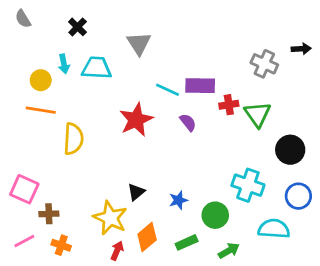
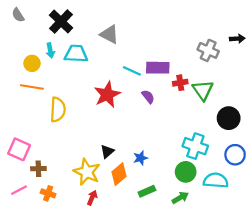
black cross: (78, 27) -> (61, 21), size x1.6
gray triangle: (139, 43) -> (109, 34), turned -30
green circle: (215, 215) -> (186, 172), moved
orange diamond: (147, 237) -> (119, 174), moved

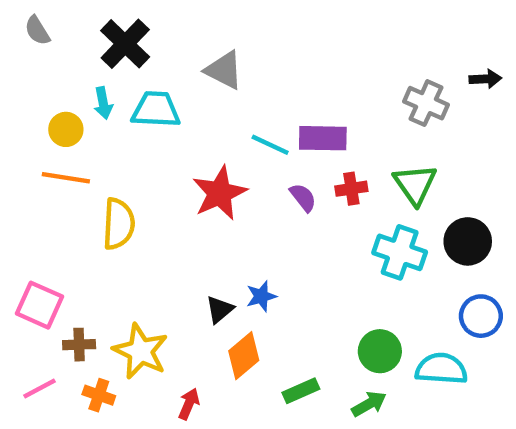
red cross: (180, 83) -> (351, 189), moved
cyan cross: (195, 146) -> (400, 252), moved
blue star: (141, 158) -> (261, 296), moved
yellow star: (87, 172) -> (141, 351), moved

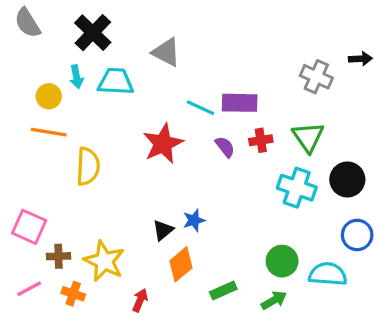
gray semicircle: (37, 31) -> (28, 23), size x1.4

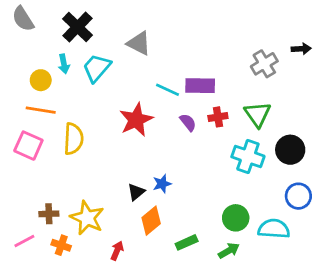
gray cross: (316, 77) -> (264, 64), turned 35
cyan trapezoid: (116, 82) -> (97, 68), turned -52
pink square: (29, 227) -> (28, 146), moved

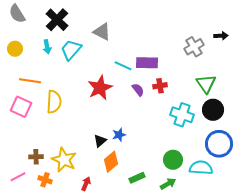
yellow circle: (41, 80) -> (15, 49), moved
green triangle: (257, 114) -> (206, 84), moved
blue circle: (298, 196) -> (219, 144), size x1.4

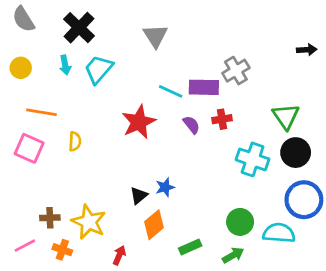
gray triangle: (102, 32) -> (155, 36), moved, turned 30
gray cross: (194, 47) -> (236, 71), moved
yellow semicircle: (54, 102) -> (75, 141), size x0.6

